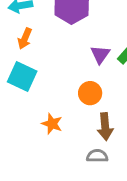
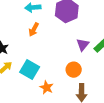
cyan square: (22, 77) -> (30, 69), moved

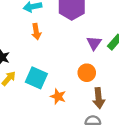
orange arrow: (34, 29) -> (36, 32), turned -32

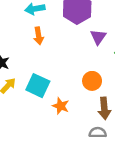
purple triangle: (94, 43) -> (98, 37), moved

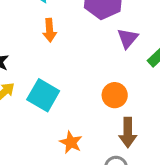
orange star: (61, 106) -> (71, 142), moved

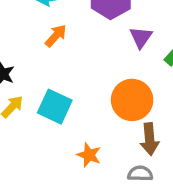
orange arrow: (50, 30) -> (56, 36), turned -130
orange circle: (115, 95) -> (132, 100), size x1.5

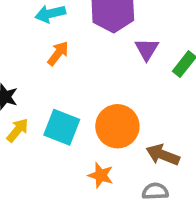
orange circle: (132, 100) -> (117, 126), moved
brown arrow: (150, 139) -> (163, 155), turned 120

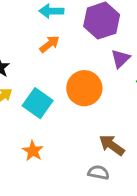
orange circle: (117, 126) -> (84, 88), moved
orange star: (101, 175) -> (33, 151), moved

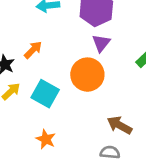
orange arrow: (50, 44) -> (33, 50), moved
purple triangle: (120, 59) -> (101, 43), moved

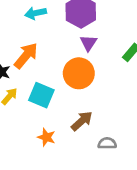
orange arrow: (33, 50) -> (26, 56), size x1.5
brown arrow: (119, 125) -> (82, 121), moved, turned 115

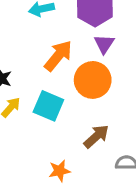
orange arrow: (26, 56) -> (58, 56), moved
orange star: (46, 137) -> (59, 171), moved, turned -30

